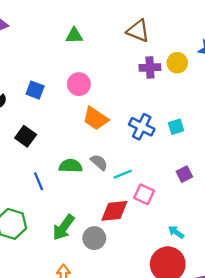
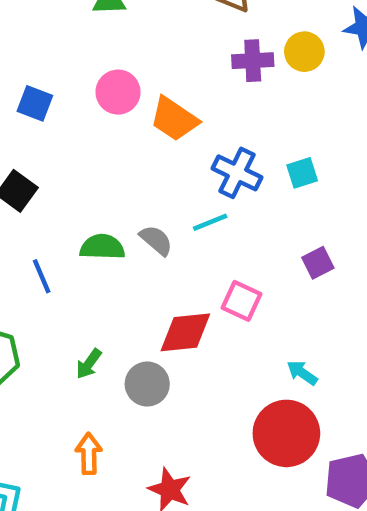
orange trapezoid: (95, 118) -> (174, 119), moved
cyan line: (123, 174) -> (210, 222), moved
green arrow: (63, 227) -> (89, 364), size x0.6

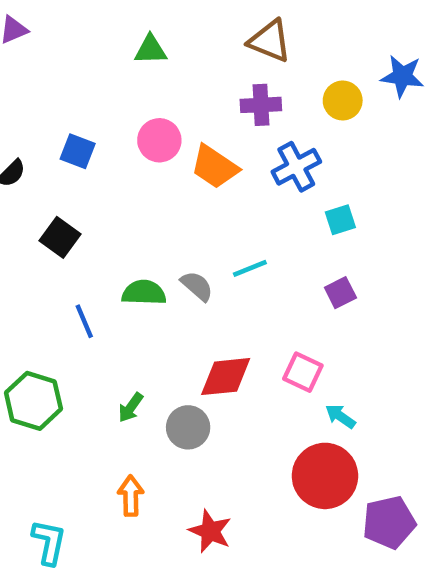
purple cross: (253, 61) -> (261, 105), moved
blue cross: (237, 173) -> (296, 167), moved, turned 36
purple square: (318, 263) -> (340, 293), moved
pink square: (242, 301) -> (303, 372), moved

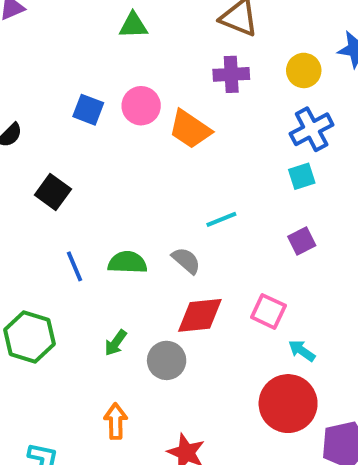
blue square: (78, 151) -> (88, 110), moved
blue cross: (296, 167) -> (312, 129), moved
gray semicircle: (197, 286) -> (186, 261), moved
green semicircle: (144, 293) -> (127, 262), moved

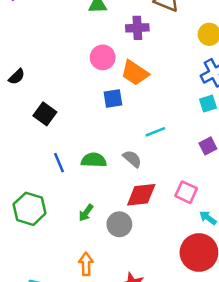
purple cross: (231, 74) -> (137, 28), moved
blue square: (88, 110) -> (113, 98), moved, turned -30

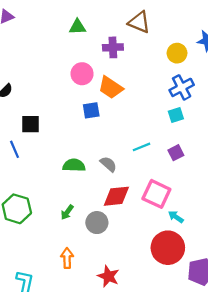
black square: (45, 114) -> (31, 124), turned -36
cyan line: (155, 132) -> (142, 147), moved
blue line: (59, 163) -> (14, 149), moved
pink square: (186, 192) -> (156, 194), size x1.4

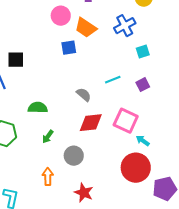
blue cross: (182, 87) -> (125, 26), moved
green semicircle: (74, 165) -> (38, 108), moved
gray circle: (97, 223) -> (74, 156), moved

